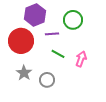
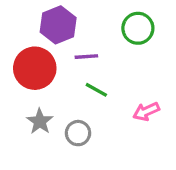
green circle: (73, 20) -> (138, 28), moved
pink arrow: (81, 59) -> (146, 111), moved, turned -133

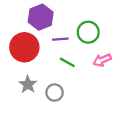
green circle: (138, 28) -> (88, 32), moved
pink arrow: (146, 111) -> (102, 60), moved

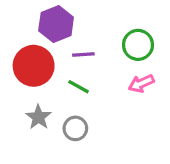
green circle: (88, 32) -> (138, 45), moved
green line: (67, 62) -> (79, 87), moved

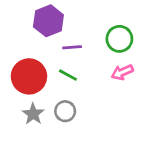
red circle: (34, 66) -> (29, 76), moved
gray star: (38, 117) -> (33, 114), moved

